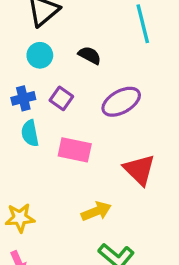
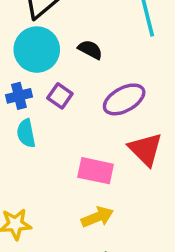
cyan circle: (40, 55) -> (37, 50), size x1.6
pink rectangle: (75, 150) -> (96, 171), moved
red triangle: (139, 170) -> (145, 149), moved

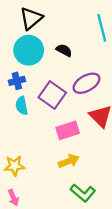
purple square: (60, 96) -> (52, 95), moved, size x1.6
pink rectangle: (96, 171) -> (68, 130), turned -30

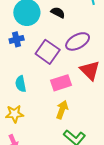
cyan semicircle: (22, 106) -> (21, 84), moved
yellow arrow: (69, 161) -> (62, 110), turned -48

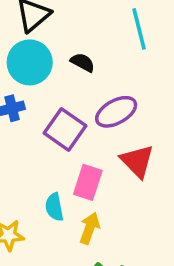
pink rectangle: (61, 83) -> (88, 182), turned -54
cyan semicircle: (21, 84) -> (54, 207), moved

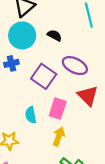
purple ellipse: (116, 112) -> (75, 66), turned 55
cyan semicircle: (54, 207) -> (31, 115), moved

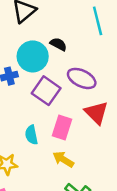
cyan circle: (22, 35) -> (33, 56), moved
yellow arrow: (59, 136) -> (63, 159), turned -78

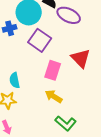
purple ellipse: (82, 78) -> (69, 15), moved
cyan semicircle: (31, 135) -> (15, 80), moved

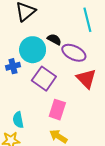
red triangle: (81, 58) -> (86, 79), moved

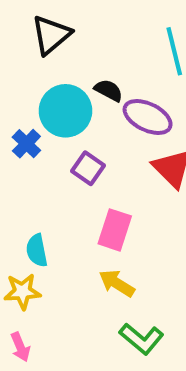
blue cross: (13, 66) -> (26, 144), turned -32
purple square: (44, 79) -> (88, 168), size x0.7

